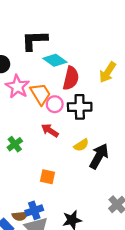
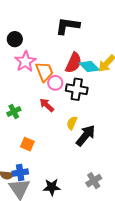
black L-shape: (34, 40) -> (68, 26), moved
cyan diamond: (55, 60) -> (89, 66), moved
yellow semicircle: (81, 145) -> (72, 123), turned 136
orange square: (48, 177) -> (27, 144), moved

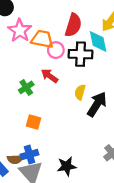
cyan diamond: (89, 66) -> (98, 42), moved, turned 40
orange trapezoid: (44, 72) -> (42, 39), turned -50
green cross: (14, 111) -> (26, 87), moved

